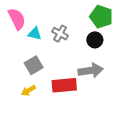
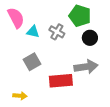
green pentagon: (101, 17) -> (80, 16), moved
yellow arrow: (28, 91) -> (20, 96), moved, turned -144

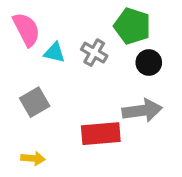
gray square: (32, 62) -> (35, 102), moved

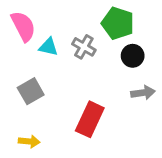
gray arrow: (142, 110) -> (143, 93), moved, size x0.7
red rectangle: (101, 134) -> (90, 119), turned -60

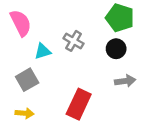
green pentagon: (118, 23) -> (120, 18), moved
cyan triangle: (48, 47) -> (43, 51), moved, turned -30
yellow arrow: (29, 141) -> (24, 113), moved

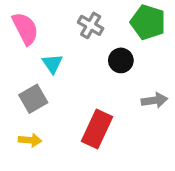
gray cross: (74, 41) -> (91, 25), moved
black circle: (116, 49) -> (121, 60), moved
cyan triangle: (43, 51) -> (52, 64), turned -48

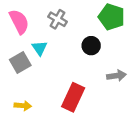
gray cross: (91, 25) -> (58, 19), moved
gray square: (33, 99) -> (20, 62), moved

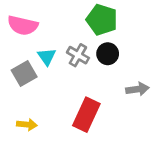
green pentagon: (112, 17) -> (102, 20), moved
gray cross: (58, 19) -> (78, 55), moved
pink semicircle: (19, 22) -> (23, 25), turned 130

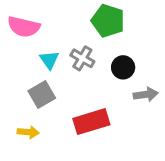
black circle: (108, 54) -> (123, 67), moved
gray square: (24, 74) -> (42, 94), moved
red rectangle: (86, 115) -> (91, 122), turned 48

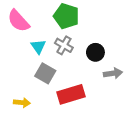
green pentagon: (108, 21) -> (66, 16), moved
pink semicircle: (24, 27) -> (18, 21), turned 35
gray square: (42, 94) -> (45, 73), moved, turned -30

